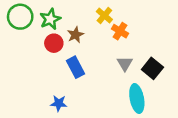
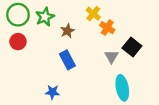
red circle: (54, 43) -> (18, 42), moved
black square: (152, 68) -> (132, 47), moved

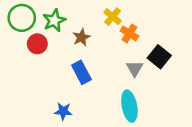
red circle: (18, 42) -> (37, 44), moved
cyan ellipse: (122, 88) -> (129, 106), moved

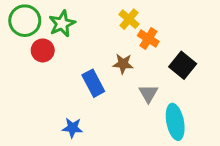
brown star: (81, 37) -> (123, 64), moved, turned 30
gray triangle: (135, 68) -> (148, 94), moved
cyan ellipse: (129, 106) -> (175, 122), moved

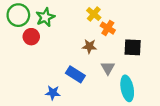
black square: (183, 65) -> (133, 47), turned -36
blue rectangle: (93, 83) -> (75, 74), moved, turned -30

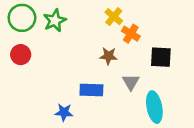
red circle: (31, 37) -> (21, 55), moved
blue rectangle: (75, 74) -> (91, 90), turned -30

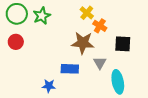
brown star: (108, 56) -> (83, 43), size x1.6

